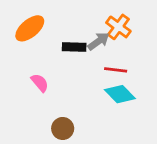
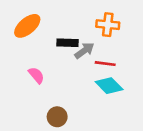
orange cross: (118, 27) -> (108, 25), turned -30
gray arrow: (98, 41) -> (84, 51), moved

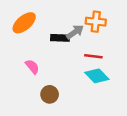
gray arrow: (84, 51) -> (75, 32), moved
brown circle: (57, 117) -> (50, 94), moved

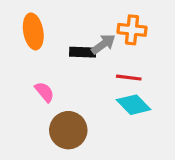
orange ellipse: (24, 23) -> (33, 31), turned -60
brown circle: (50, 94) -> (68, 130), size x1.5

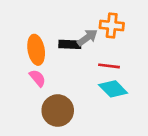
orange ellipse: (33, 31) -> (36, 50), moved

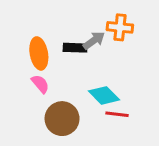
red line: (109, 66) -> (117, 114), moved
cyan diamond: (113, 89) -> (104, 95), moved

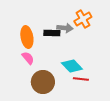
orange cross: (120, 27) -> (83, 19), turned -36
gray arrow: (94, 40) -> (65, 28), turned 42

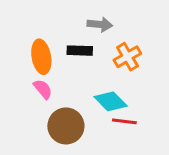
orange cross: (83, 19) -> (127, 57), moved
gray arrow: (65, 28) -> (100, 24), moved

